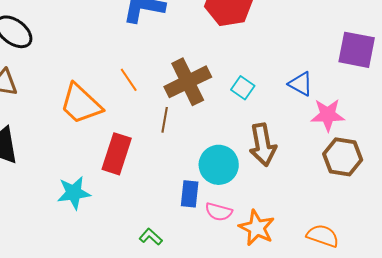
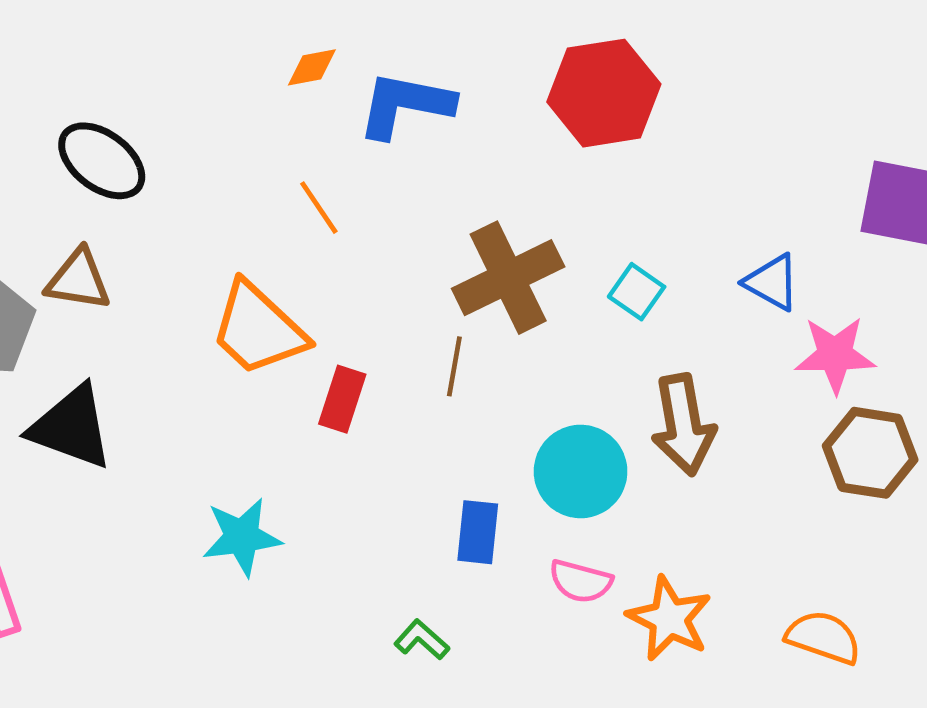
orange line: (129, 80) -> (319, 208), moved
red rectangle: (117, 154) -> (342, 399), moved, size x0.7
blue rectangle: (190, 194) -> (478, 532), moved

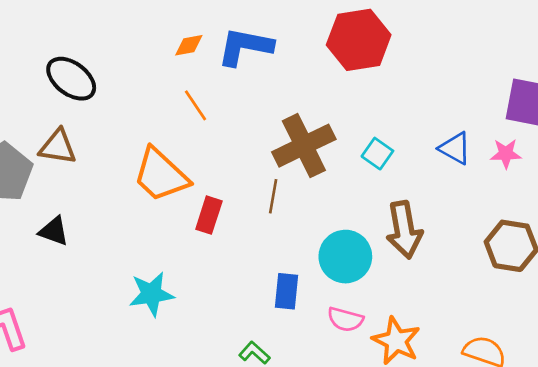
orange diamond: (312, 67) -> (189, 45), moved
pink star: (835, 355) -> (506, 154), moved, size x0.7
black triangle: (71, 427) -> (54, 231), size x0.6

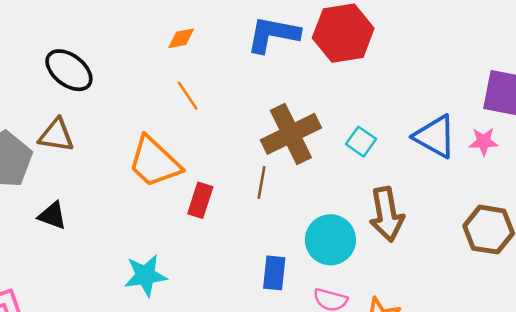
blue L-shape: (245, 47) -> (273, 34), moved
blue triangle: (455, 148) -> (435, 136), size x1.4

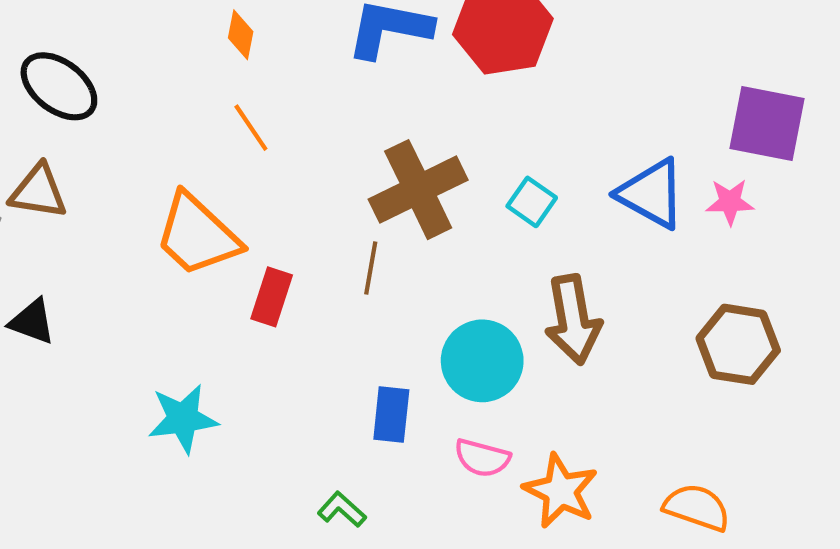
orange diamond: (181, 38) -> (241, 35), turned -68

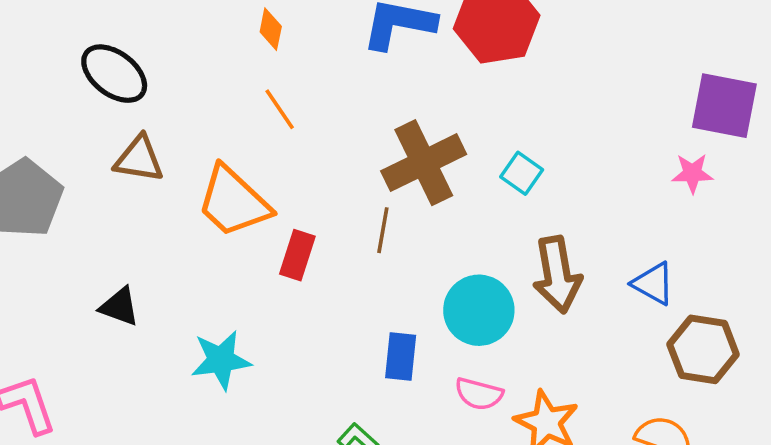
brown triangle: (38, 192) -> (139, 159), moved
blue triangle: (651, 194) -> (653, 284), moved, size x0.7
black triangle: (32, 322) -> (119, 307), moved
brown hexagon: (738, 344) -> (703, 349), moved

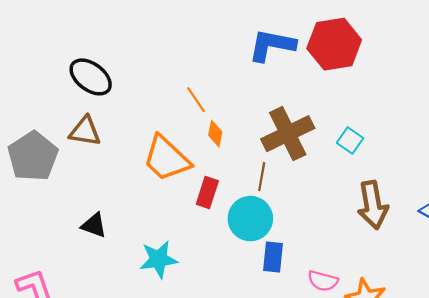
orange diamond: (271, 29) -> (215, 134), moved
brown triangle: (139, 159) -> (85, 131), moved
cyan circle: (479, 310) -> (250, 219), moved

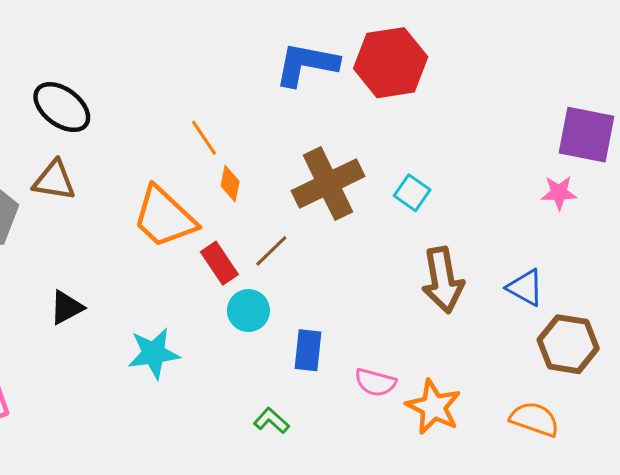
brown line: (262, 177) -> (271, 251), moved, turned 36
red rectangle: (207, 192) -> (219, 263), turned -52
cyan circle: (250, 219) -> (248, 311), moved, size x0.7
black triangle: (94, 225) -> (66, 307), turned -48

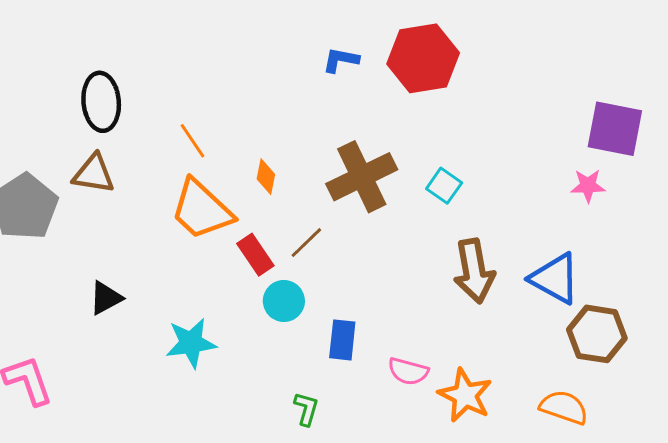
blue L-shape: (307, 64) -> (341, 60), size x0.6
black ellipse: (62, 107) -> (101, 102), turned 48
orange line: (204, 138) -> (193, 141), moved
blue triangle: (525, 288) -> (555, 279), size x1.4
green L-shape: (271, 421) -> (306, 409), turned 64

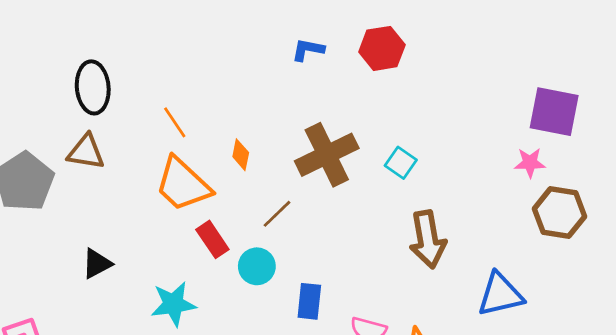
red hexagon: (423, 58) -> (382, 48), size x0.7
red rectangle: (255, 255) -> (212, 239), moved
blue triangle: (555, 279) -> (500, 295), moved, turned -42
brown hexagon: (597, 334) -> (559, 213), moved

